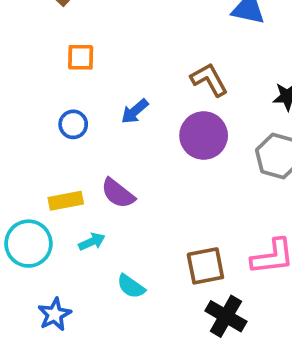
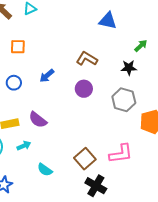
brown L-shape: (209, 80) -> (87, 59), turned -30
purple circle: (204, 136) -> (84, 89), size x0.7
brown square: (205, 266) -> (85, 159), turned -30

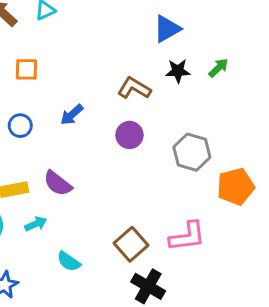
blue triangle: (108, 21) -> (167, 29), turned -42
black star: (129, 68) -> (178, 71), moved

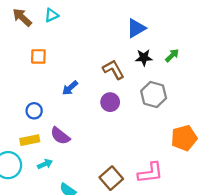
brown L-shape: (134, 88) -> (113, 70), turned 30
blue circle: (20, 126) -> (34, 111), moved
gray hexagon: (192, 152) -> (154, 95), moved

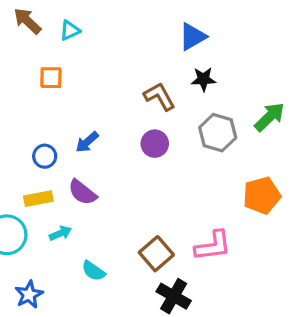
cyan triangle: (51, 15) -> (70, 30), moved
green arrow: (172, 55) -> (270, 117), moved, size x1.5
blue arrow: (70, 88) -> (87, 142), moved

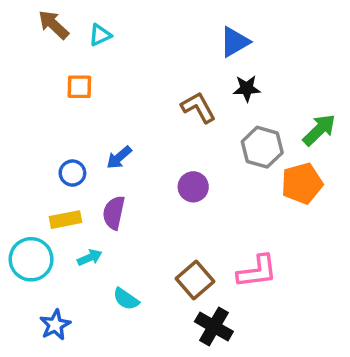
purple circle: (155, 144) -> (193, 187), moved
purple semicircle: (82, 192) -> (114, 213), turned 64
orange pentagon: (262, 195) -> (302, 183), moved

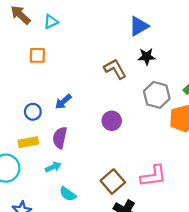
cyan arrow: (90, 258) -> (53, 167), moved

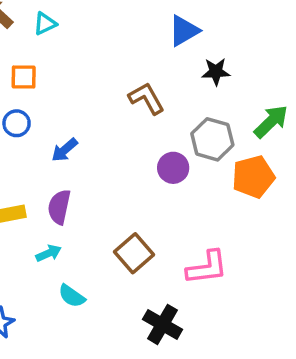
black star: (147, 57) -> (216, 72), moved
blue circle: (33, 112) -> (17, 123), moved
purple circle: (112, 121) -> (173, 168), moved
brown square: (113, 182) -> (134, 253), moved

